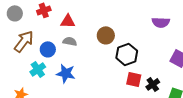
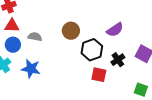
red triangle: (68, 21) -> (12, 26), moved
purple semicircle: (161, 22) -> (115, 30), moved, turned -36
black cross: (153, 84) -> (118, 60), moved

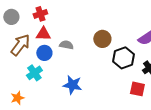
blue star: (31, 69) -> (72, 85), moved
red square: (99, 75) -> (137, 89), moved

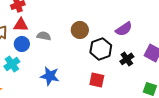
red square: (137, 89) -> (97, 80), moved

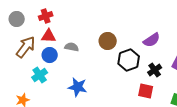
red square: (97, 80) -> (146, 91), moved

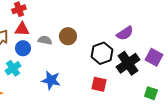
brown circle: (108, 41) -> (68, 36), moved
black cross: (155, 70) -> (128, 63), size x1.6
red square: (146, 91) -> (99, 84), moved

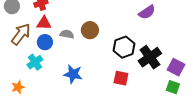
purple semicircle: (125, 33) -> (147, 12), moved
purple square: (154, 57) -> (176, 67), moved

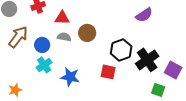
red triangle: (44, 23) -> (62, 18), moved
cyan cross: (35, 62) -> (44, 65), moved
red square: (121, 78) -> (108, 72), moved
green square: (173, 87) -> (158, 90), moved

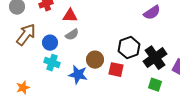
brown circle: (87, 33) -> (95, 60), moved
gray semicircle: (64, 37) -> (72, 35), turned 136
cyan cross: (44, 65) -> (52, 63), turned -35
green square: (158, 90) -> (155, 85), moved

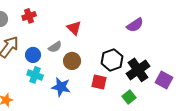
red triangle: (70, 16) -> (74, 28), moved, turned 42
brown circle: (95, 60) -> (72, 61), moved
green square: (155, 85) -> (129, 97), moved, turned 32

